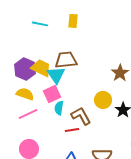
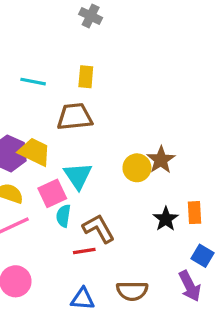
brown trapezoid: (66, 60) -> (75, 117), moved
cyan triangle: (56, 75) -> (78, 176), moved
yellow circle: (103, 100) -> (137, 168), moved

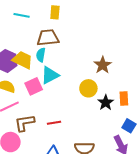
yellow circle: (137, 168) -> (88, 88), moved
cyan triangle: (78, 176) -> (50, 75), turned 36
cyan semicircle: (63, 216) -> (41, 55), moved
brown L-shape: (99, 229) -> (25, 123), moved, turned -70

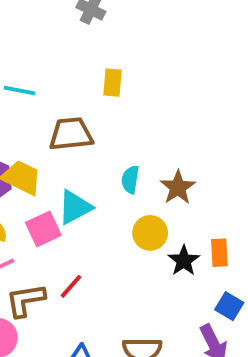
yellow rectangle: (55, 12) -> (113, 83), moved
cyan semicircle: (41, 55) -> (130, 180), moved
red line: (54, 123) -> (71, 286), moved, turned -40

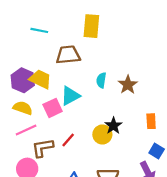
yellow rectangle: (113, 83) -> (91, 26), size x1.5
yellow circle: (150, 233) -> (102, 134), moved
black star: (184, 261) -> (113, 126), moved

